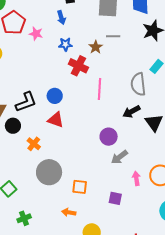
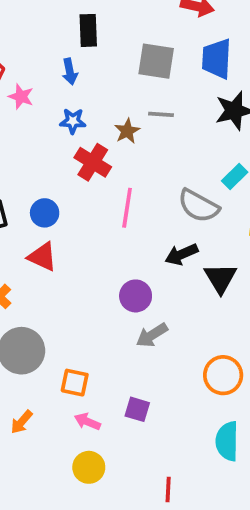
gray semicircle: (138, 84) -> (198, 206), turned -60
pink arrow: (136, 178) -> (87, 422), moved, turned -64
orange arrow: (69, 212) -> (22, 422), moved, turned -64

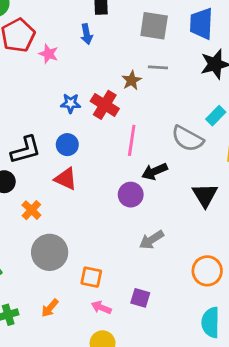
blue star: (73, 121) -> (71, 103), moved
black arrow: (181, 254) -> (155, 171), moved
purple circle: (136, 296) -> (131, 195), moved

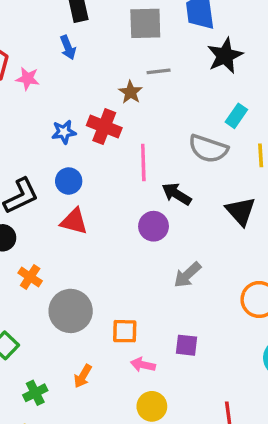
black arrow: (155, 171) -> (177, 194), turned 65
orange cross: (31, 210) -> (30, 277), moved

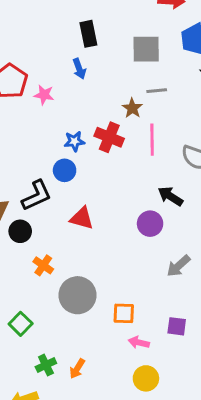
pink line: (143, 162) -> (152, 140), moved
blue circle: (69, 181) -> (65, 170), moved
orange arrow: (83, 376) -> (77, 369), moved

